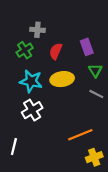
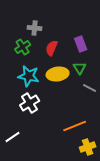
green triangle: (95, 70) -> (80, 68), moved
white line: (14, 146) -> (13, 137), turned 42

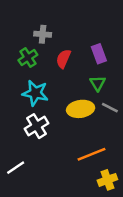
yellow ellipse: (58, 74) -> (81, 109), moved

